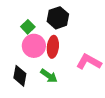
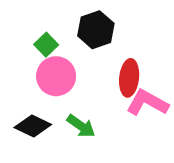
red ellipse: (53, 47) -> (129, 78), moved
black diamond: (20, 76) -> (33, 126), turned -75

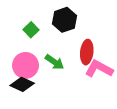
pink circle: (56, 76) -> (25, 65), moved
green arrow: (81, 126) -> (54, 62), moved

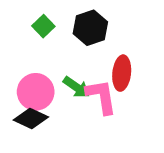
green square: (31, 30) -> (43, 26), moved
pink L-shape: (99, 69) -> (101, 97), moved, turned 52

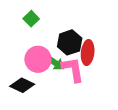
black hexagon: (90, 28) -> (70, 42), moved
pink circle: (36, 92) -> (38, 59), moved

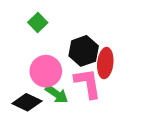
green arrow: (55, 63) -> (57, 94), moved

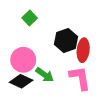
pink circle: (46, 71) -> (23, 60), moved
pink L-shape: (88, 83) -> (80, 78), moved

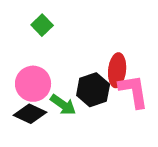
black hexagon: (66, 41) -> (93, 90), moved
pink L-shape: (80, 78) -> (134, 91), moved

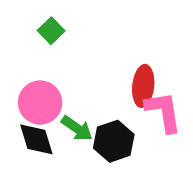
black hexagon: (93, 90) -> (114, 141), moved
black diamond: (30, 114) -> (36, 139), turned 48

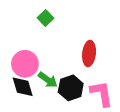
green square: (51, 31) -> (46, 18), moved
pink L-shape: (163, 112) -> (102, 94), moved

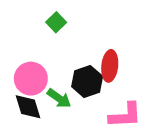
black hexagon: (71, 88) -> (87, 81), moved
pink L-shape: (102, 94) -> (125, 115), turned 96

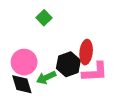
green arrow: (59, 98) -> (46, 78), turned 120
pink L-shape: (125, 115) -> (95, 72), moved

